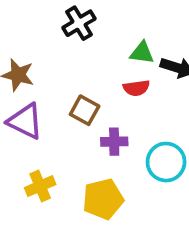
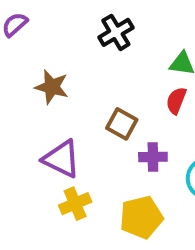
red semicircle: (136, 88) -> (176, 101), turned 120
purple triangle: (25, 121) -> (61, 159), moved

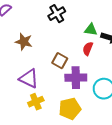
purple cross: (153, 157) -> (76, 78), size x1.5

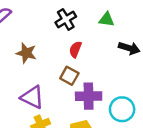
green triangle: (91, 30) -> (106, 19), moved
red semicircle: (88, 49) -> (75, 49), moved

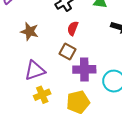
purple triangle: (32, 97) -> (35, 70), turned -45

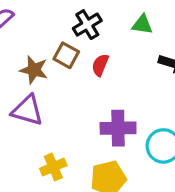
brown square: (67, 52) -> (66, 55), moved
purple triangle: (35, 70) -> (27, 110), moved, turned 35

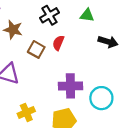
brown square: (66, 55) -> (36, 49), moved
brown star: (34, 70) -> (13, 30), moved

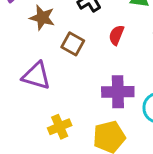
red semicircle: (58, 43) -> (116, 35), moved

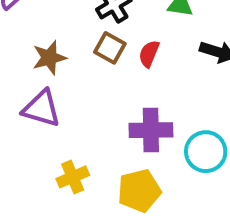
brown star: (42, 18) -> (49, 58), moved, turned -30
brown square: (73, 44) -> (110, 48), moved

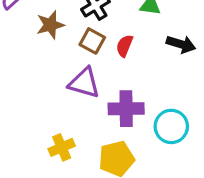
brown star: (49, 58) -> (50, 25), moved
purple triangle: (41, 109) -> (84, 83), moved

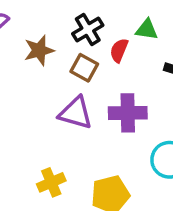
red semicircle: (125, 46) -> (119, 50), moved
purple cross: (126, 109) -> (128, 113), moved

